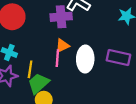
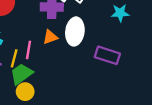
pink line: (57, 58) -> (29, 50), moved
white ellipse: (85, 59) -> (75, 31), moved

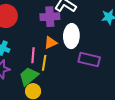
purple rectangle: (107, 55) -> (89, 60), moved
yellow line: (14, 58) -> (44, 63), moved

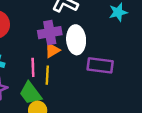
purple cross: (50, 17) -> (50, 33), moved
green trapezoid: (29, 76) -> (30, 93), turned -80

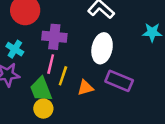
purple cross: (50, 33) -> (54, 37), moved
orange triangle: (52, 50) -> (85, 88), moved

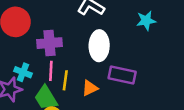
cyan cross: (15, 49) -> (23, 72), moved

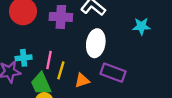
purple cross: (50, 43) -> (61, 17), moved
cyan cross: (23, 72) -> (24, 58), turned -35

